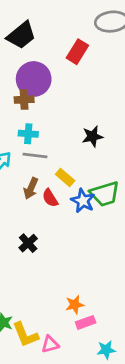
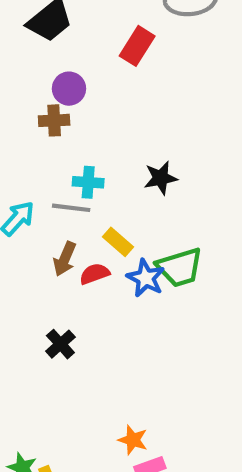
purple circle: (34, 79) -> (69, 89), size x0.6
cyan cross: (28, 134) -> (88, 182), moved
red semicircle: (50, 198) -> (95, 274), turned 102
orange star: (75, 305) -> (133, 440), turned 30

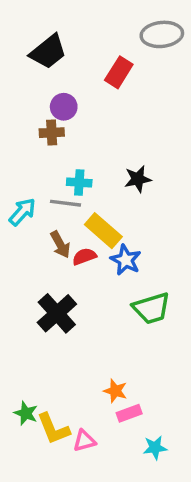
yellow rectangle: (118, 242) -> (103, 231), size x1.5
brown arrow: (65, 259) -> (60, 244), turned -52
green trapezoid: (180, 267) -> (152, 308), moved
black cross: (60, 344) -> (57, 313), size x1.6

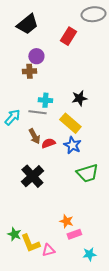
yellow rectangle: (103, 231) -> (70, 123), moved

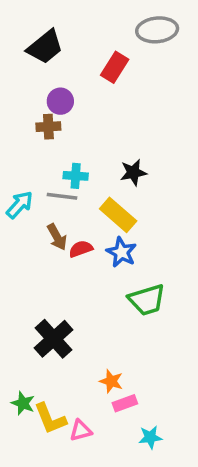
black cross: (32, 176) -> (54, 339), moved

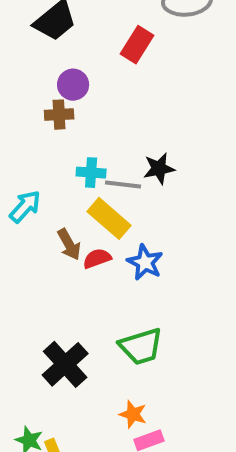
gray line: (62, 196) -> (123, 185), moved
yellow rectangle: (118, 215) -> (109, 218), moved
green trapezoid: (147, 300) -> (141, 346), moved

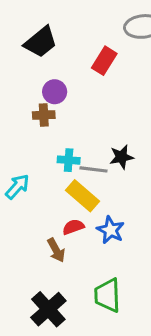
brown arrow: (69, 244) -> (56, 250), moved
green trapezoid: (141, 346) -> (107, 295), turned 105

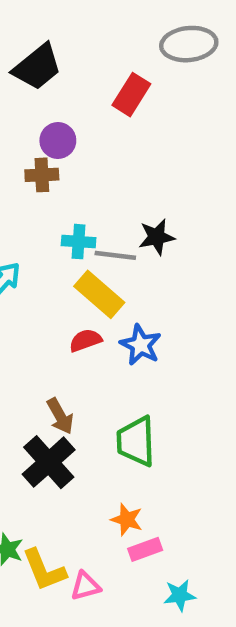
brown arrow: (56, 250) -> (60, 416), moved

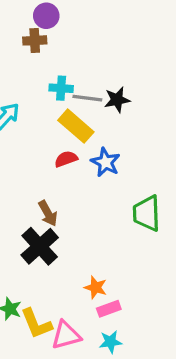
black star: (157, 237) -> (117, 100), moved
green trapezoid: (136, 441) -> (147, 213), moved
pink triangle: (85, 586) -> (66, 335), size x1.4
cyan star: (180, 595) -> (110, 342), moved

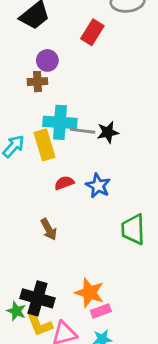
cyan cross: (61, 88) -> (60, 122), size x1.6
yellow rectangle: (76, 126) -> (45, 145), moved, turned 32
black cross: (40, 246) -> (37, 298), moved, turned -32
orange star: (96, 287) -> (90, 293), size x1.5

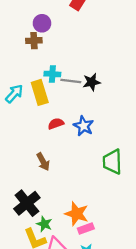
cyan cross: (60, 122) -> (52, 74), size x0.6
black cross: (37, 298) -> (27, 203), moved, turned 35
green star: (16, 311) -> (44, 224), moved

